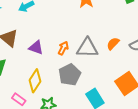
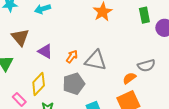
orange semicircle: (113, 44) -> (129, 78), moved

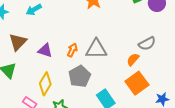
brown triangle: (20, 37) -> (18, 42), turned 36

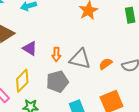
orange arrow: (72, 50) -> (56, 54), turned 144
orange semicircle: (133, 59) -> (106, 64), moved

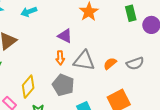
purple triangle: (30, 48) -> (65, 36), moved
gray pentagon: (57, 82) -> (63, 85), turned -30

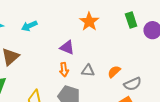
gray triangle: (84, 61) -> (88, 71), size x0.6
gray semicircle: (135, 63) -> (133, 84), moved

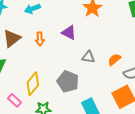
orange arrow: (64, 70) -> (40, 39), moved

